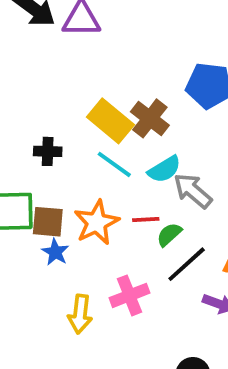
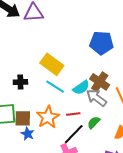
brown cross: (150, 118) -> (100, 82), moved
green semicircle: (169, 234) -> (94, 123), moved
black line: (187, 264) -> (74, 134), moved

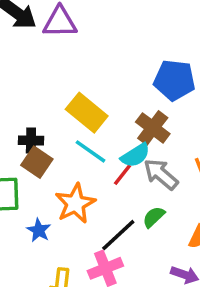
brown cross: (100, 82) -> (153, 128), moved
red line: (73, 114) -> (122, 175), moved, turned -48
brown square: (23, 118) -> (37, 162), moved, turned 30

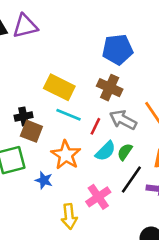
cyan semicircle: (135, 155) -> (105, 151), moved
black line: (118, 235) -> (131, 180), moved

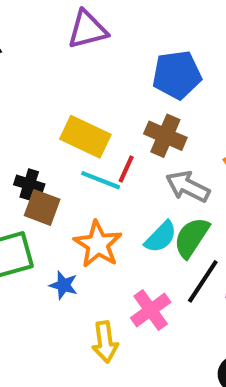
purple triangle: (25, 26) -> (87, 30), moved
black cross: (24, 116) -> (29, 184), turned 30
red line: (95, 126) -> (126, 169), moved
green semicircle: (125, 152) -> (192, 237), size x1.5

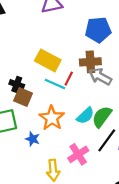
brown cross: (165, 136) -> (90, 62), turned -30
gray arrow: (188, 187) -> (100, 77), moved

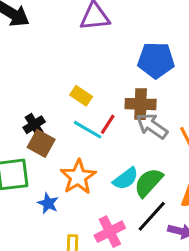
yellow rectangle: (48, 60) -> (81, 96), size x0.6
black cross: (17, 84) -> (34, 125), turned 32

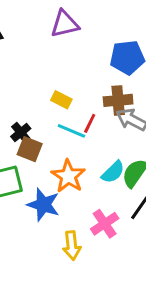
blue star: (48, 203) -> (43, 205), size x1.6

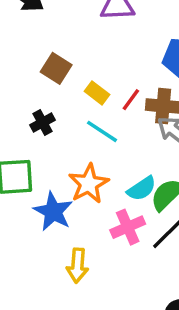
red line: (90, 123) -> (131, 100), moved
brown square: (30, 149) -> (56, 68), moved
pink cross: (105, 224) -> (128, 227), moved

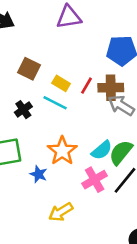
cyan line: (102, 131) -> (55, 103), moved
blue star: (53, 211) -> (38, 174), size x0.6
yellow arrow: (78, 266) -> (61, 212), turned 60

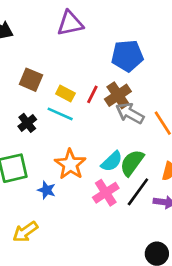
brown cross: (111, 88) -> (118, 95), turned -30
yellow arrow: (61, 212) -> (25, 232), moved

